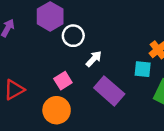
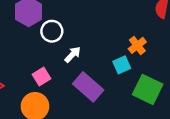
cyan square: (143, 69) -> (122, 65), turned -30

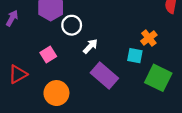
cyan square: (122, 65) -> (135, 56), turned 35
pink square: (41, 77) -> (48, 54), moved

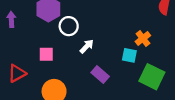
purple arrow: (12, 18) -> (11, 19), turned -32
pink square: (48, 54) -> (46, 54), turned 32
purple rectangle: (104, 75) -> (100, 74), size x0.7

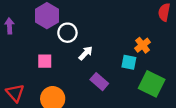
red triangle: (17, 73) -> (15, 93), moved, turned -42

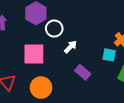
pink square: (45, 61) -> (34, 54), size x1.6

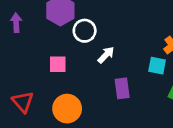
pink square: (34, 54) -> (58, 64), size x0.6
purple rectangle: (83, 72) -> (122, 88), turned 42

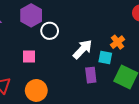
white arrow: (106, 55) -> (83, 49), moved, size x1.5
purple rectangle: (122, 88) -> (91, 75), moved

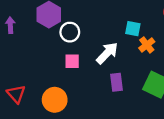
pink square: (29, 57) -> (72, 61), moved
cyan square: (105, 58) -> (133, 29), moved

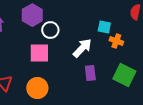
orange cross: (147, 45) -> (116, 41), turned -32
pink square: (72, 61) -> (39, 53), moved, size x1.5

